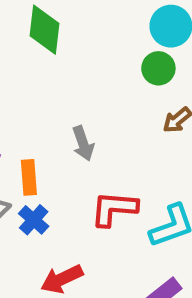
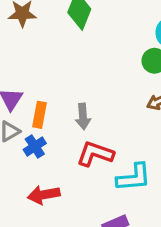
gray arrow: (83, 143) -> (83, 116), moved

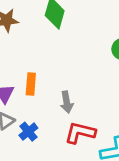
orange rectangle: (40, 115) -> (31, 84), moved

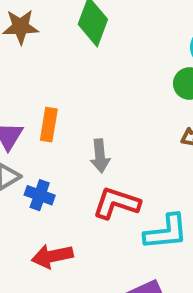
blue cross: (28, 132) -> (40, 195), turned -36

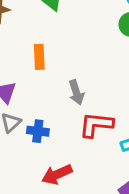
orange rectangle: (49, 125) -> (39, 57), moved

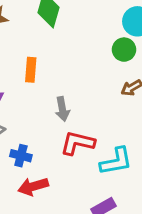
blue cross: (38, 131) -> (21, 156), moved

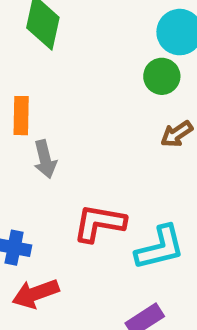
gray arrow: (62, 109) -> (45, 159), moved

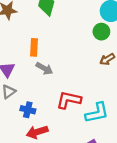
gray arrow: (45, 159) -> (44, 68), turned -49

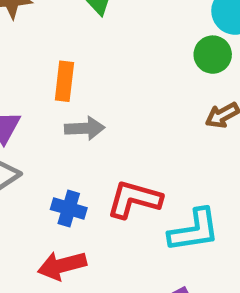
gray arrow: (44, 68) -> (85, 128), turned -35
blue cross: (28, 110) -> (69, 209), moved

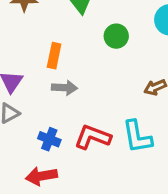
green circle: (213, 55) -> (116, 36), moved
cyan L-shape: (194, 230) -> (137, 137), moved, turned 84

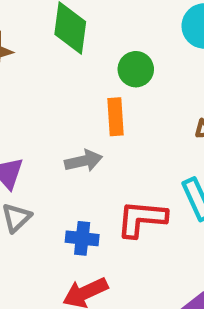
orange rectangle: (54, 56) -> (115, 117), moved

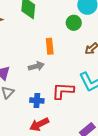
green circle: (136, 69) -> (74, 23), moved

